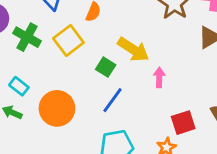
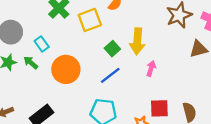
yellow arrow: (133, 50) -> (137, 41), turned 45

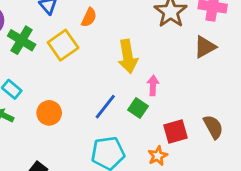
green square: (112, 49) -> (138, 108), moved
orange circle: (66, 69) -> (49, 113), size x0.7

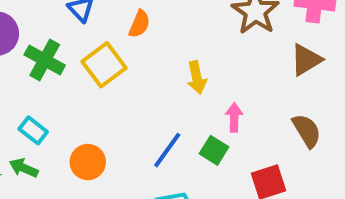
yellow arrow: (128, 56) -> (197, 78), size x0.7
brown semicircle: (213, 127) -> (307, 131), moved

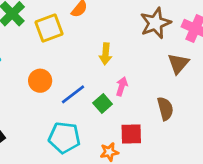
brown triangle: (306, 60) -> (178, 63), turned -35
orange circle: (88, 162) -> (40, 81), moved

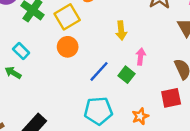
orange circle: (40, 81) -> (68, 47), moved
red square: (131, 134) -> (171, 98), moved

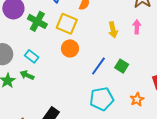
yellow square: (67, 17) -> (67, 24), turned -30
pink arrow: (141, 57) -> (137, 27), moved

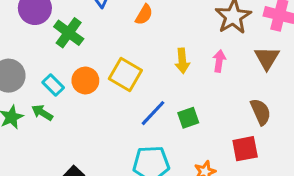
yellow square: (67, 24) -> (125, 74), moved
orange circle: (70, 48) -> (85, 80), moved
green square: (122, 66) -> (188, 118), turned 32

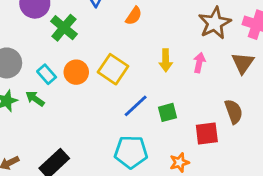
red square: (245, 149) -> (207, 133), moved

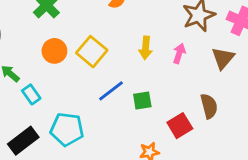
cyan rectangle: (47, 74) -> (31, 94), moved
red square: (207, 133) -> (180, 126), turned -30
cyan pentagon: (131, 152) -> (67, 129), moved

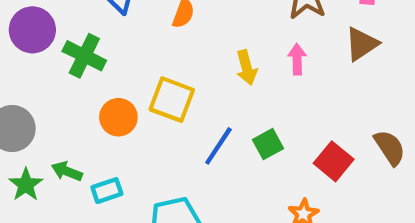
brown triangle: (223, 58) -> (362, 44), turned 35
cyan rectangle: (31, 94) -> (107, 191), turned -54
brown semicircle: (209, 106) -> (390, 148), moved

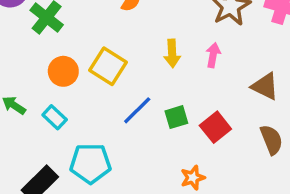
brown triangle: (362, 44) -> (265, 86), moved, turned 48
red square: (334, 161) -> (215, 127), moved
cyan rectangle: (107, 191) -> (55, 117), moved, turned 50

